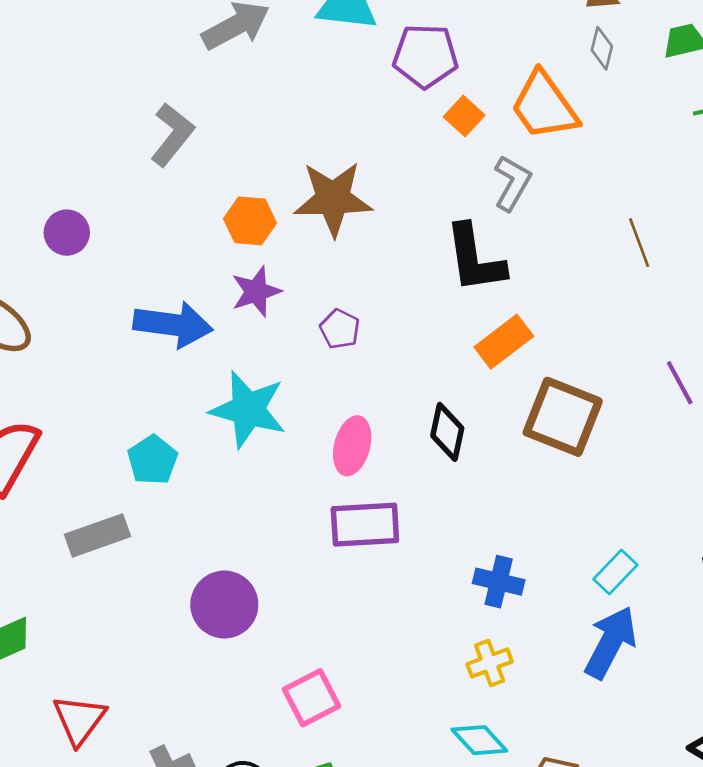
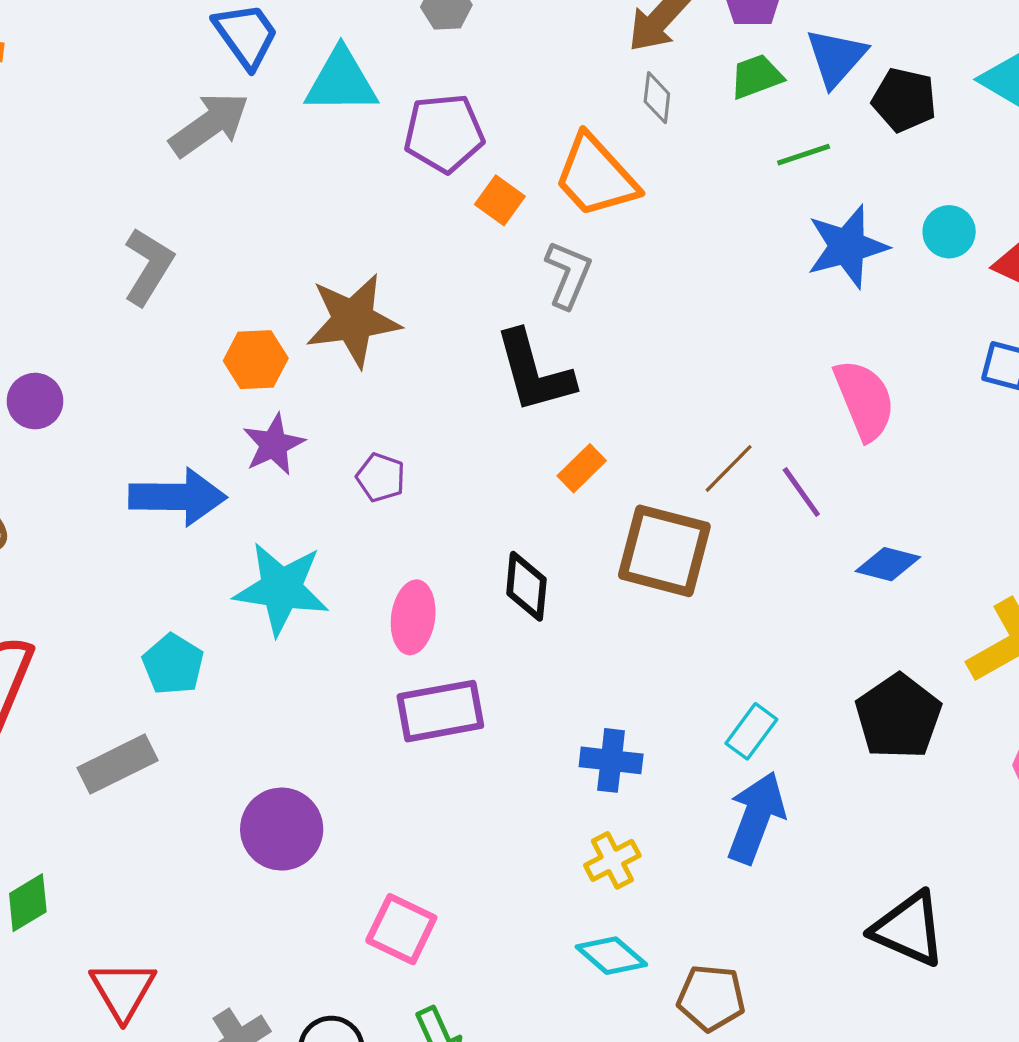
brown line: (639, 243) -> (729, 468), moved, turned 72
orange rectangle: (504, 342) -> (582, 468), size x0.7
pink square: (312, 698) -> (401, 929), turned -30

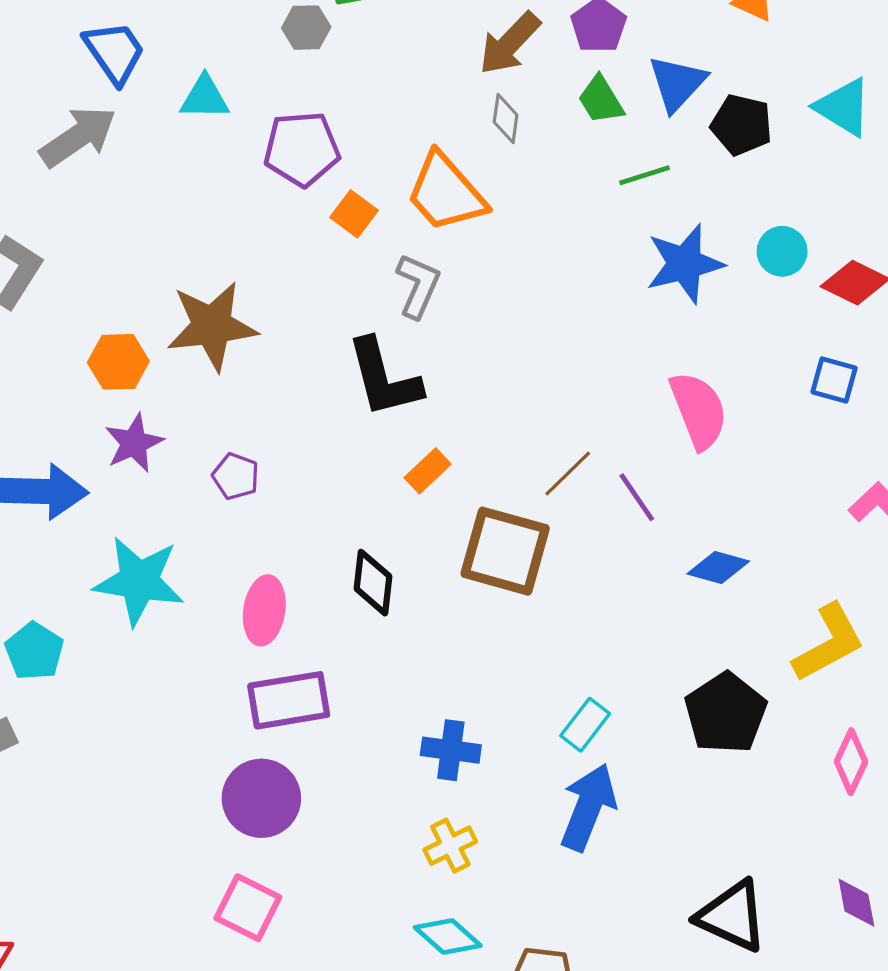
green trapezoid: (756, 76) -> (601, 100), turned -102
cyan triangle: (341, 81) -> (205, 98), size x0.7
purple circle: (282, 829) -> (261, 798), moved

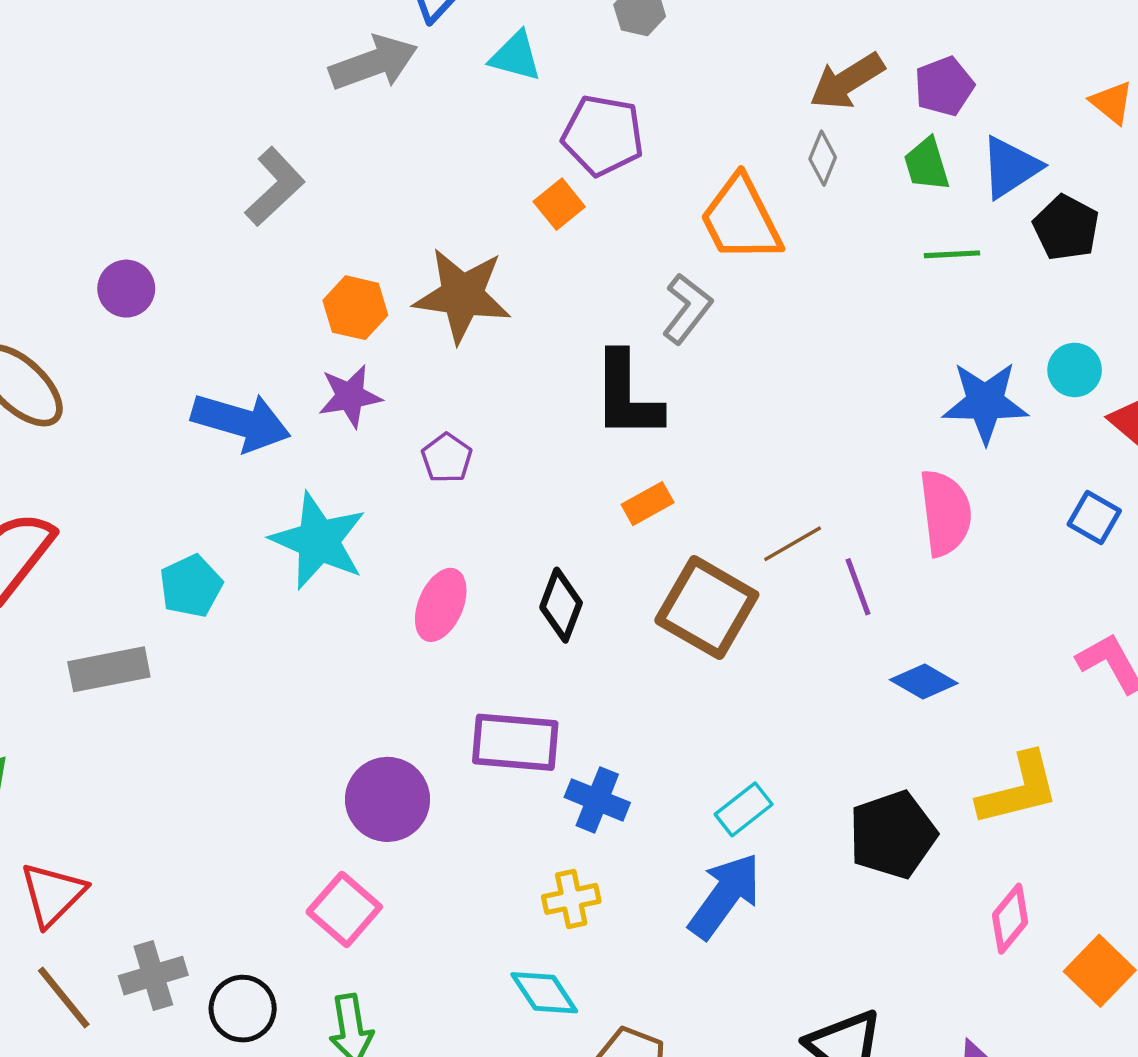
orange square: (354, 214) -> (559, 204), moved
blue star: (685, 264) -> (985, 402), moved
purple rectangle: (289, 700) -> (515, 742), moved

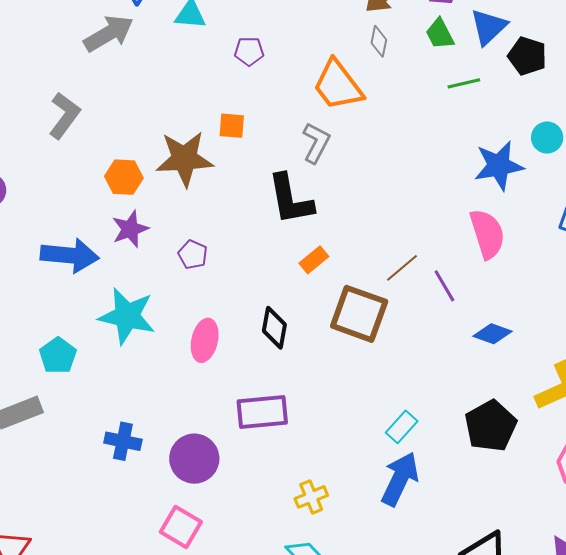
purple pentagon: (603, 135) -> (249, 51), size x0.6
orange square: (559, 204) -> (232, 126), moved, turned -36
blue cross: (597, 800) -> (123, 441), moved

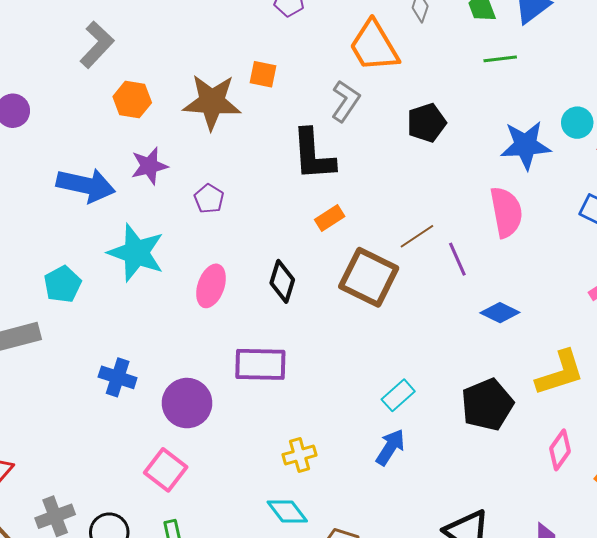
black pentagon: (527, 56) -> (426, 123), moved, turned 30
orange hexagon: (124, 177) -> (132, 100), moved
blue arrow: (400, 479) -> (390, 447), size x0.7

